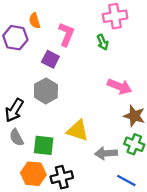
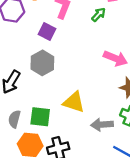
green arrow: (103, 42) -> (99, 15), turned -112
gray semicircle: (16, 137) -> (14, 119), moved, turned 42

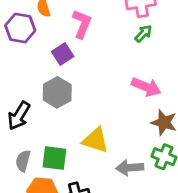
green arrow: (99, 15) -> (143, 34), moved
purple square: (47, 31) -> (63, 54), turned 30

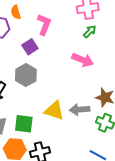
pink arrow: (146, 87) -> (83, 60), moved
gray arrow: (130, 168) -> (80, 110), moved

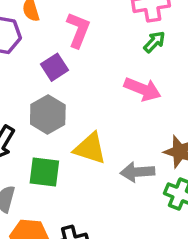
yellow triangle: (54, 111) -> (90, 148), moved
green square: (24, 124) -> (44, 172), moved

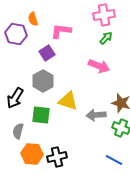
pink L-shape: (78, 30) -> (61, 31), turned -105

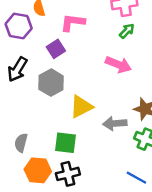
black arrow: (15, 98) -> (17, 69), moved
yellow triangle: (68, 101) -> (81, 107), turned -45
green square: (41, 115) -> (65, 143), moved

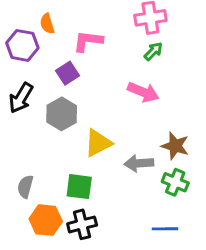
blue line: (136, 178) -> (165, 229), turned -30

